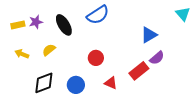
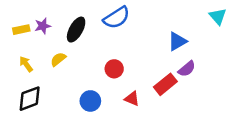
black ellipse: (64, 25) -> (76, 30), turned 60
yellow arrow: (22, 54) -> (26, 64), turned 32
black diamond: (44, 83) -> (30, 99), moved

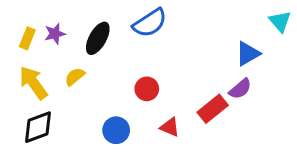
yellow rectangle: (21, 30) -> (27, 38), turned -56
blue triangle: (177, 41) -> (248, 54), moved
yellow arrow: (26, 64) -> (33, 83), size x1.6

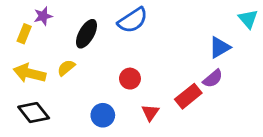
purple star: (55, 34) -> (43, 16), moved
yellow arrow: (33, 83) -> (29, 73), turned -40
black diamond: (38, 127) -> (34, 113), turned 72
red triangle: (170, 127) -> (150, 113), turned 42

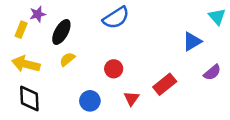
black ellipse: (87, 34) -> (61, 32), moved
yellow semicircle: (66, 68) -> (67, 59), moved
purple semicircle: (213, 79) -> (212, 72), moved
black diamond: (34, 113) -> (29, 98), turned 36

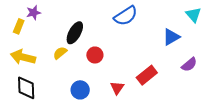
blue semicircle: (116, 18) -> (126, 16), moved
black ellipse: (61, 32) -> (75, 33), moved
red circle: (114, 69) -> (95, 55), moved

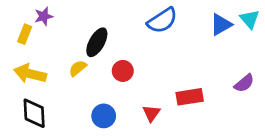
blue triangle: (171, 37) -> (221, 25), moved
red rectangle: (147, 75) -> (190, 97), turned 30

